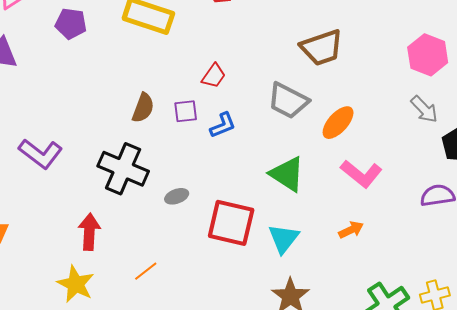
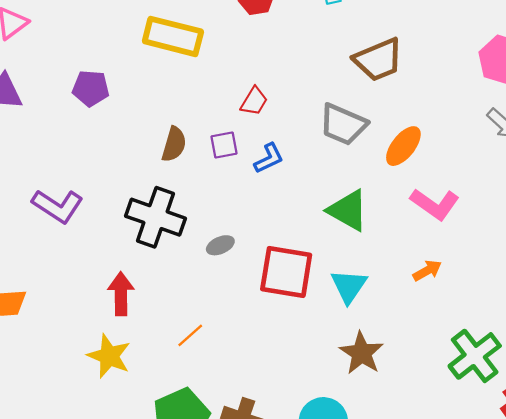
purple pentagon: (71, 24) -> (91, 88), moved

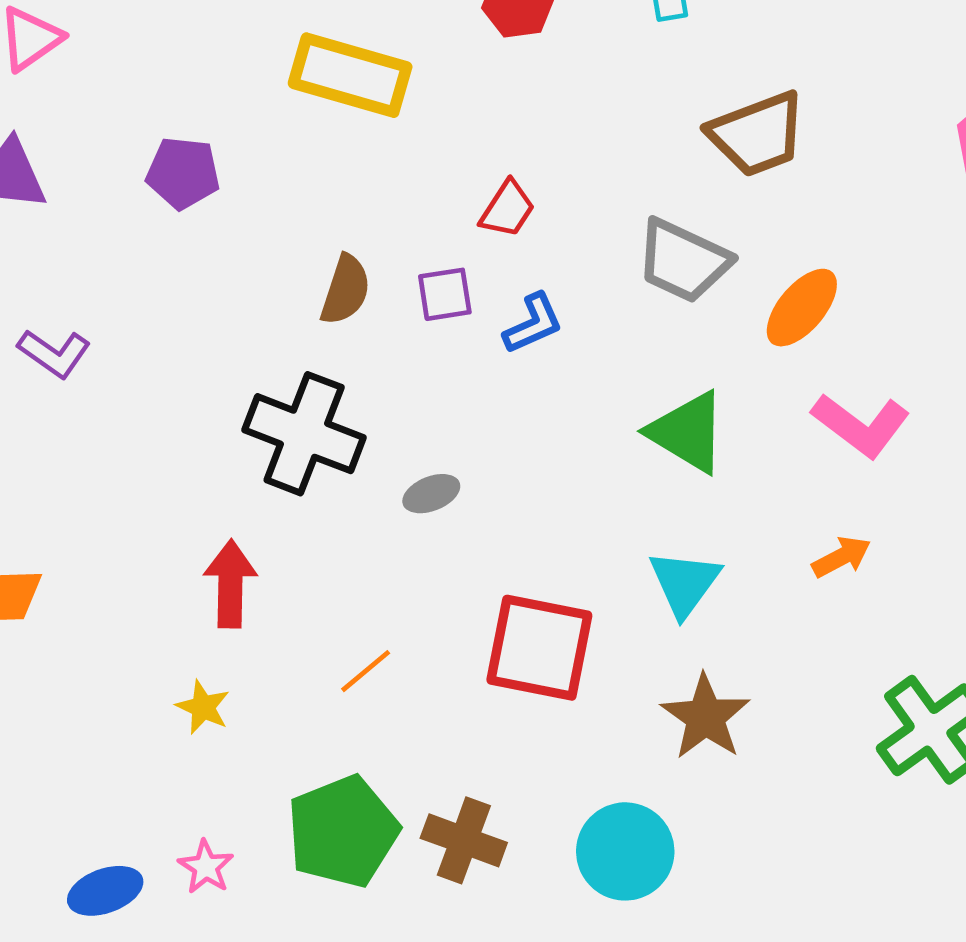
purple L-shape: (58, 206) -> (54, 353), moved, size x0.7
red square: (286, 272) -> (539, 648), moved
yellow star: (109, 356) -> (203, 707), size x0.6

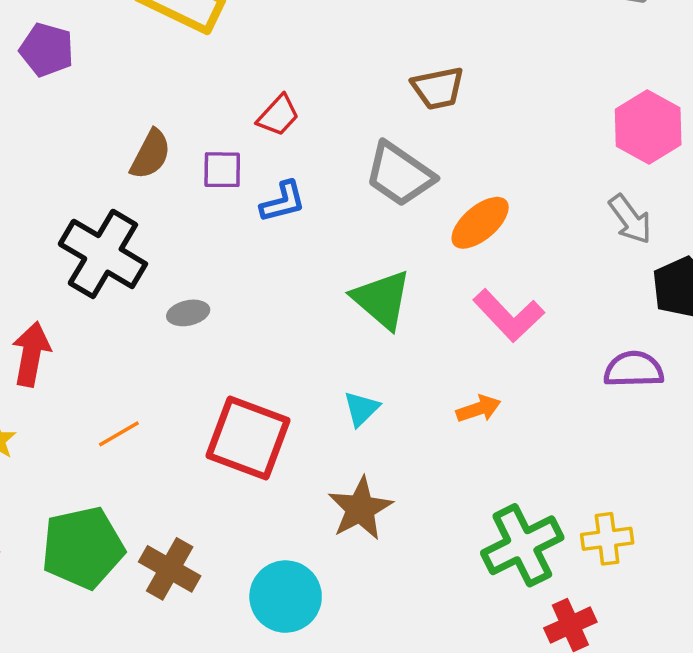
brown trapezoid: (757, 134) -> (438, 88), moved, size x0.7
cyan triangle: (685, 583) -> (361, 409), size x0.7

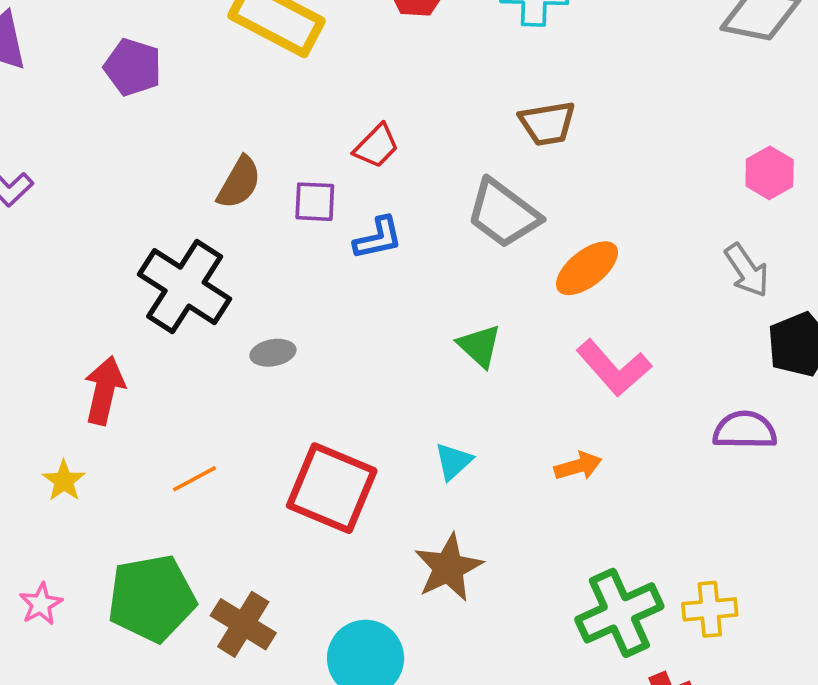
pink hexagon: (648, 127) -> (770, 173), size x0.7
green triangle: (382, 299) -> (479, 346), size x0.7

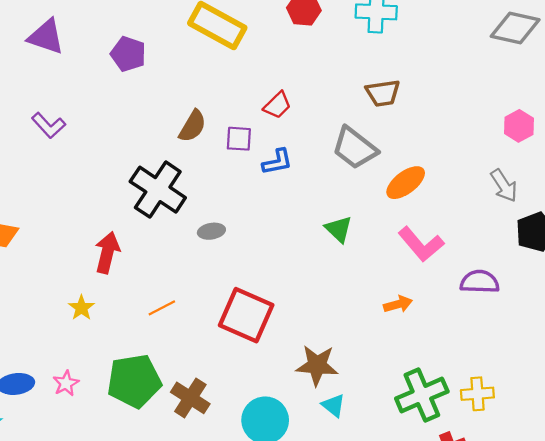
purple semicircle: (745, 430) -> (480, 282), moved
cyan triangle: (453, 461) -> (333, 405), moved, turned -40
brown star: (448, 568) -> (317, 365), turned 30

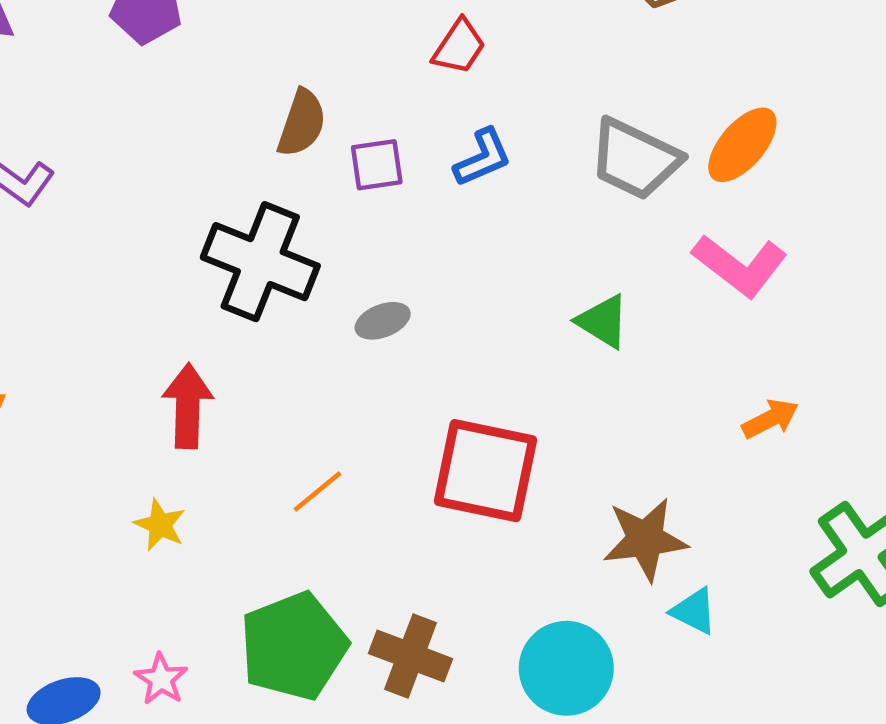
purple square: (239, 139) -> (377, 165), moved
gray trapezoid: (355, 148) -> (635, 159), moved
green triangle: (339, 229) -> (603, 321), moved
pink L-shape: (421, 244) -> (740, 265), moved
orange arrow: (398, 304) -> (770, 419), moved

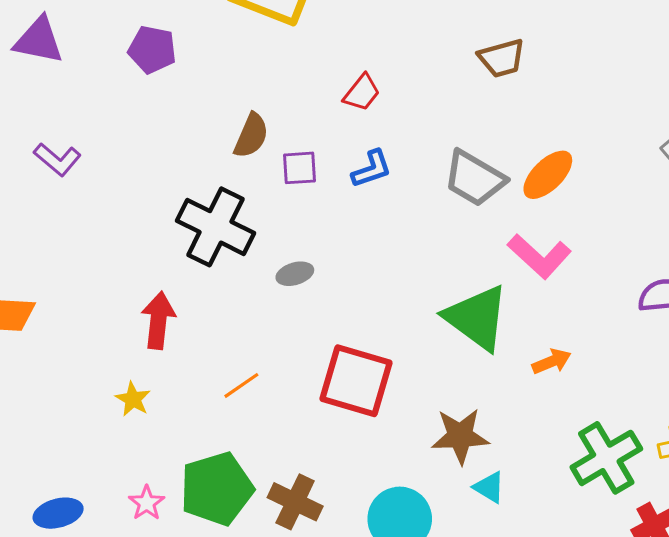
green triangle: (603, 321) -> (477, 318), moved, size x1.8
pink star: (161, 679) -> (147, 503), moved

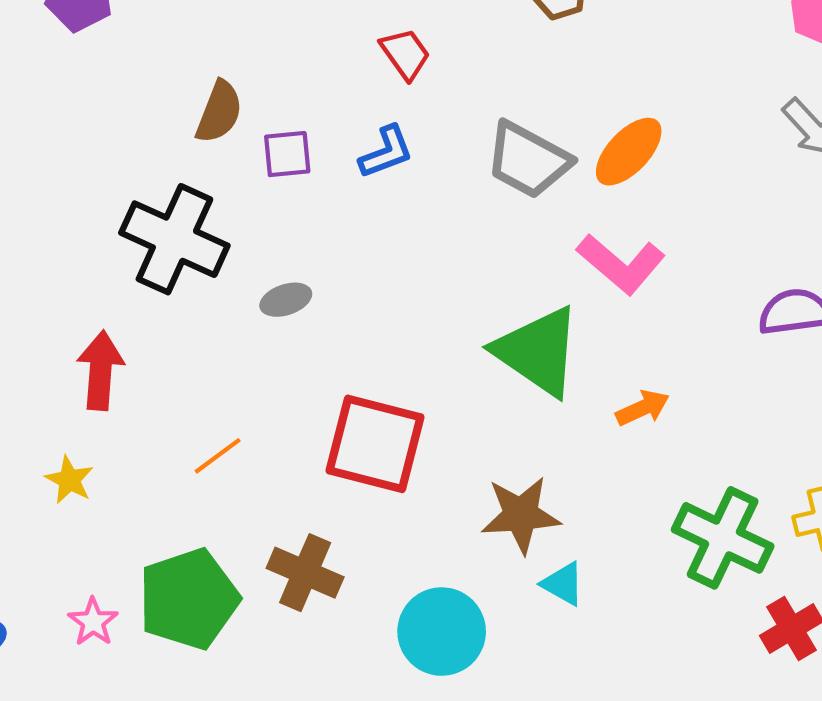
red trapezoid: (362, 93) -> (405, 54), moved, turned -72
green cross: (606, 458) -> (723, 538), turned -32
brown cross: (295, 502) -> (305, 573), moved

